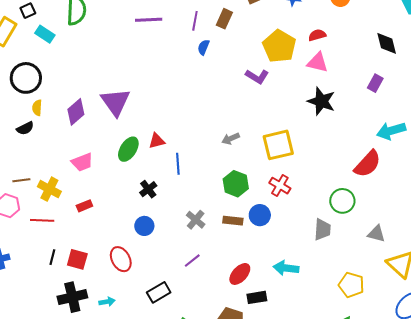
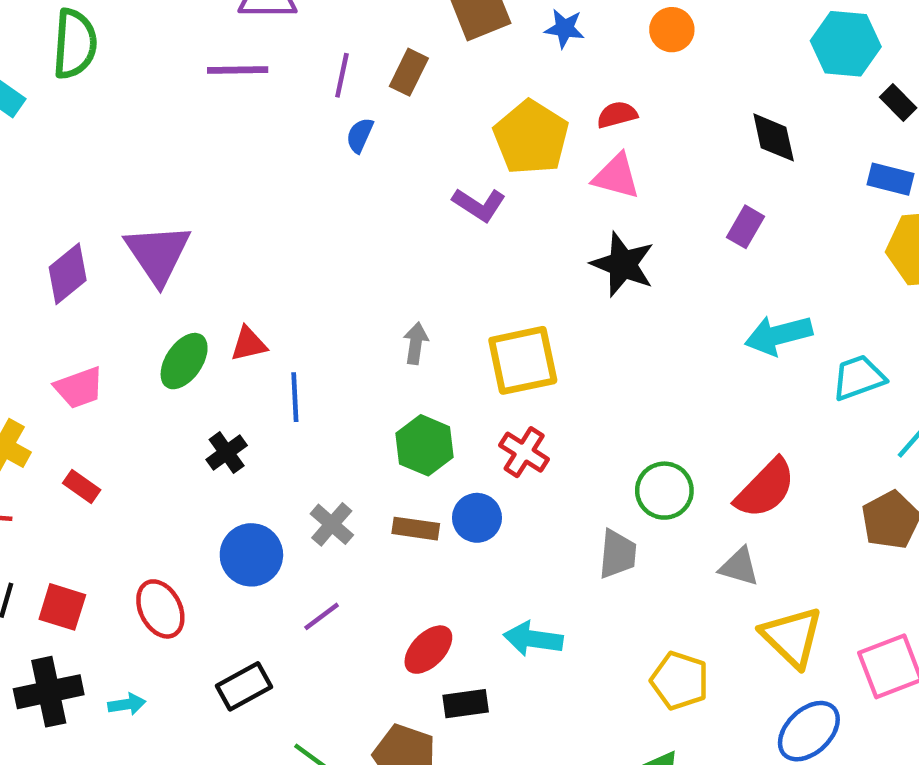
gray arrow: (231, 139) -> (416, 343), turned 120
red semicircle: (368, 164) -> (765, 488), moved
red rectangle: (84, 206) -> (82, 486), turned 56
blue circle: (144, 226) -> (251, 555), moved, size x1.4

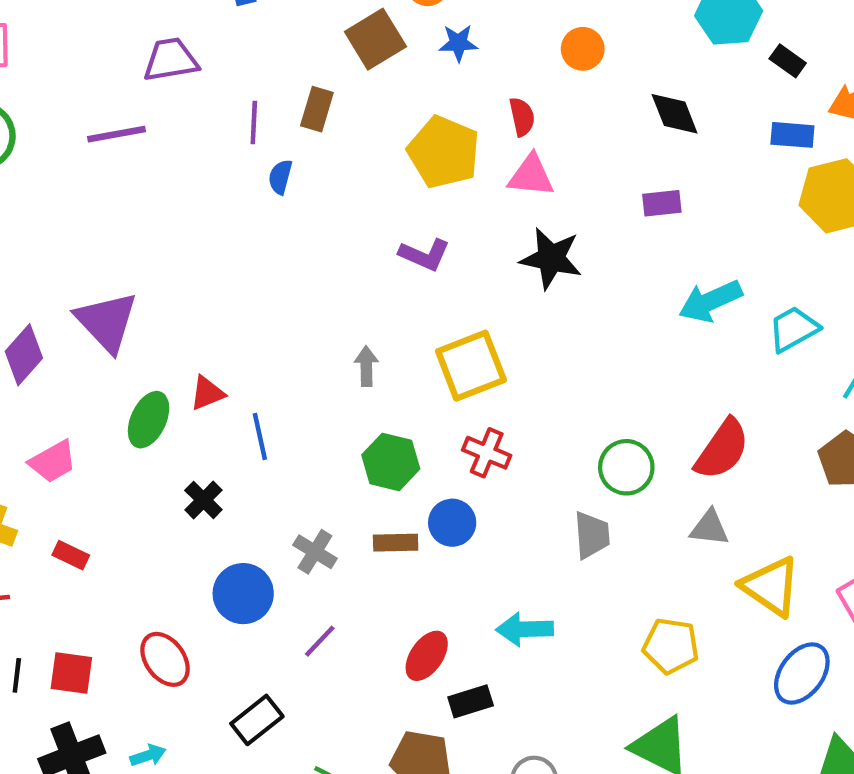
orange circle: (672, 30) -> (583, 49), moved
purple line: (238, 70) -> (117, 134), moved
red semicircle: (617, 115) -> (522, 117), turned 102
purple L-shape: (479, 205) -> (425, 255), moved
purple rectangle: (746, 227) -> (662, 203), turned 63

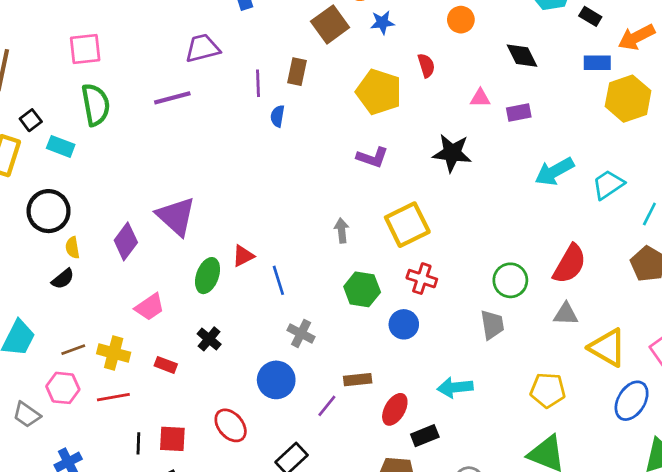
pink triangle: (531, 176) -> (480, 98), moved, size x0.7
black cross: (203, 500) -> (209, 339), moved
brown rectangle: (396, 543) -> (358, 380), moved
gray cross: (315, 552) -> (301, 334), moved

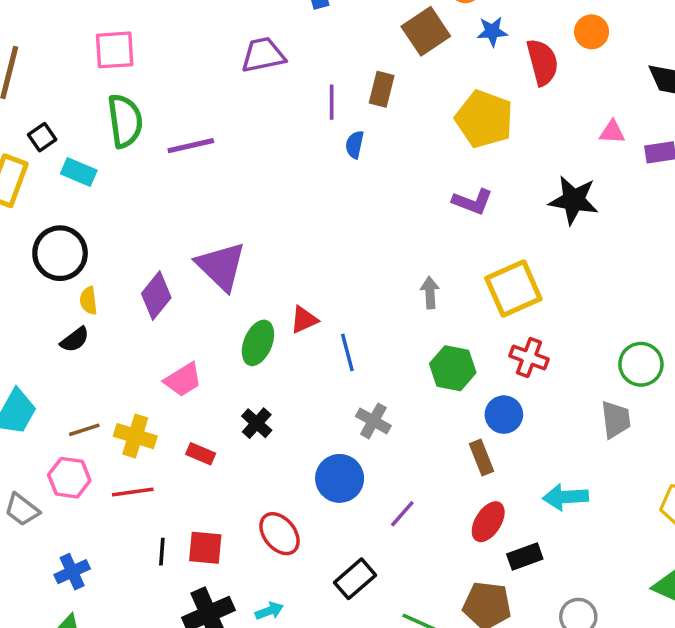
red semicircle: (426, 66) -> (542, 62), moved, size x1.5
purple line: (172, 98) -> (191, 146), moved
brown rectangle: (358, 380) -> (482, 458), moved, turned 72

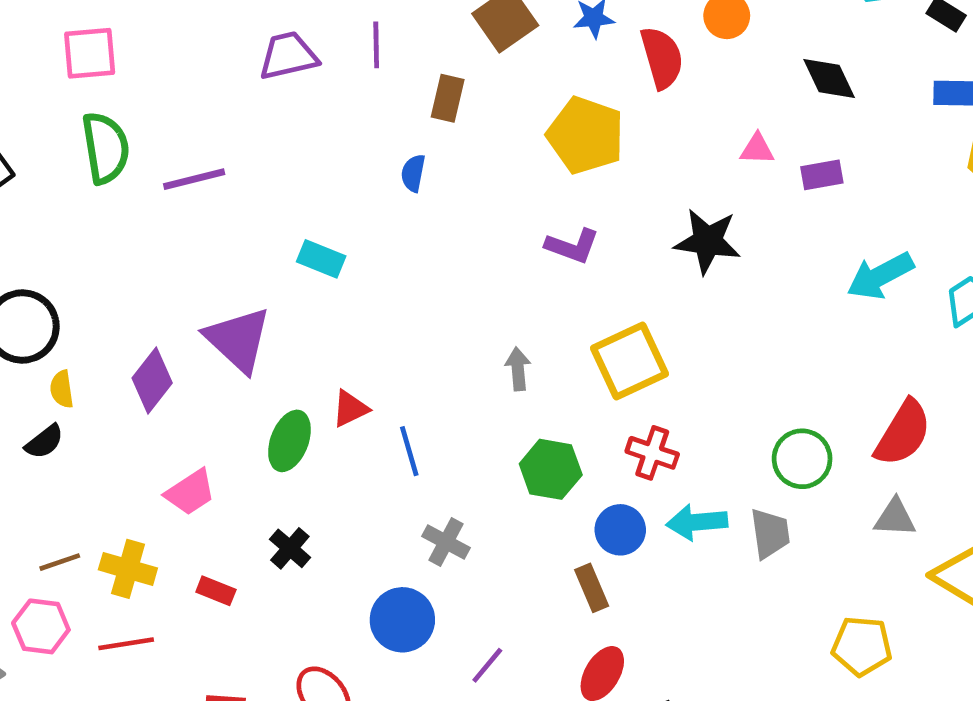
purple line: (332, 102) -> (376, 45), moved
cyan rectangle: (79, 172) -> (321, 259), moved
cyan arrow: (565, 497) -> (697, 522), moved

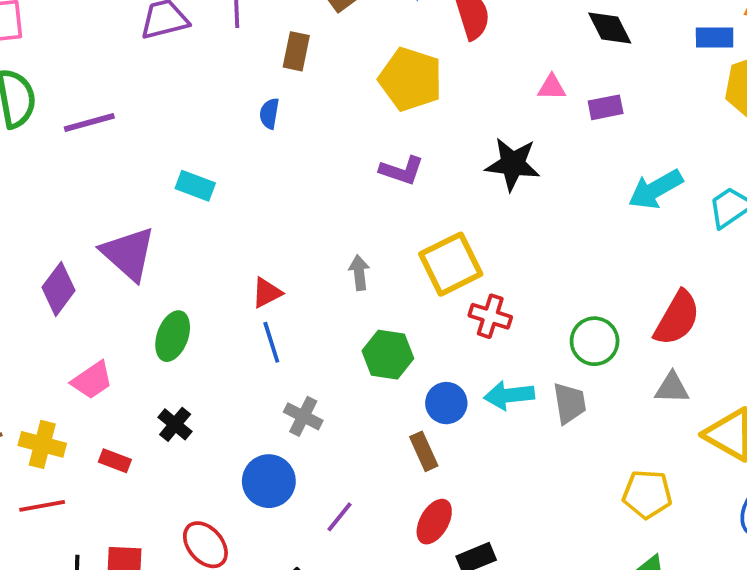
red triangle: (350, 409) -> (267, 293), moved
red cross: (652, 453) -> (490, 316), moved

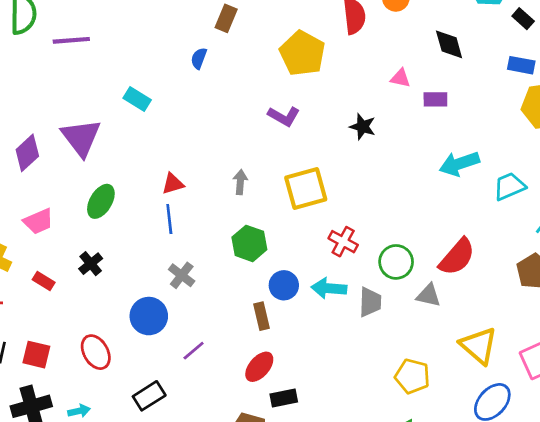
black star: (513, 164) -> (363, 127), size x0.7
red cross: (490, 316) -> (343, 242), moved
gray triangle: (672, 388) -> (429, 295), moved

